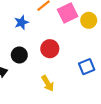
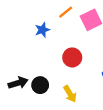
black circle: (19, 55) -> (40, 85), moved

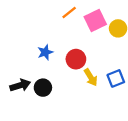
blue star: (42, 30) -> (45, 52), moved
yellow arrow: (70, 94) -> (91, 77), moved

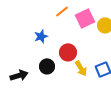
blue star: (45, 52) -> (41, 36), moved
black circle: (43, 88) -> (47, 66), moved

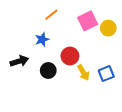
orange line: (62, 11) -> (51, 15), moved
black arrow: (19, 75) -> (19, 61), moved

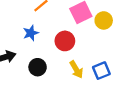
red circle: (70, 56) -> (65, 41), moved

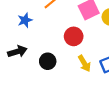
blue star: (31, 33) -> (25, 20), moved

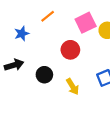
yellow arrow: (84, 63) -> (73, 87), moved

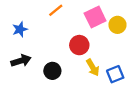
blue star: (22, 34) -> (20, 29), moved
yellow arrow: (73, 87) -> (93, 67), moved

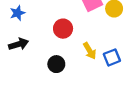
red circle: (79, 45) -> (63, 29), moved
black circle: (52, 71) -> (56, 64), moved

